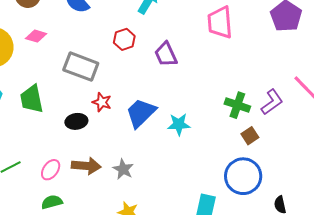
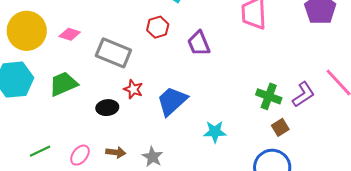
pink diamond: (36, 36) -> (70, 34), moved
green trapezoid: (32, 99) -> (63, 84), turned 76
cyan star: (179, 124) -> (215, 132), moved
brown arrow: (86, 166) -> (116, 152), size x0.7

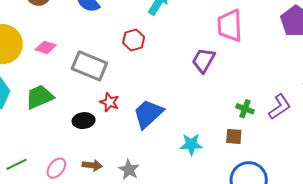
purple trapezoid: (199, 43) -> (203, 60), moved, turned 52
green cross: (269, 96) -> (245, 109), size x0.7
brown square: (280, 127) -> (234, 136), moved, turned 36

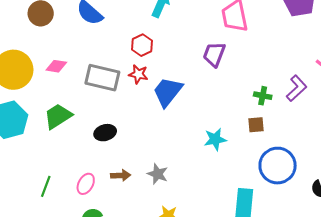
red star: (109, 102) -> (138, 74), moved
blue trapezoid: (148, 114) -> (168, 92), moved
green line: (17, 164) -> (46, 186), turned -35

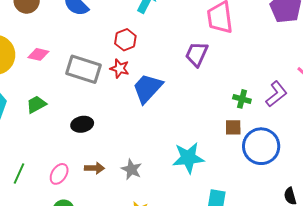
green trapezoid: (58, 116) -> (36, 104), size x0.7
cyan star: (215, 139) -> (188, 158), moved, size x1.4
blue circle: (278, 166) -> (261, 146), moved

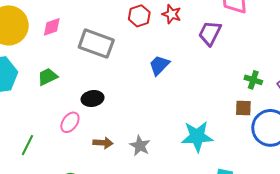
pink diamond: (38, 54) -> (52, 27), turned -35
red star: (120, 68) -> (172, 14), moved
blue trapezoid: (147, 88) -> (159, 65), size x0.7
pink ellipse: (59, 174) -> (70, 122), moved

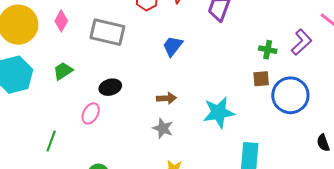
pink diamond: (52, 27) -> (61, 21), turned -35
brown arrow: (103, 143) -> (166, 98), moved

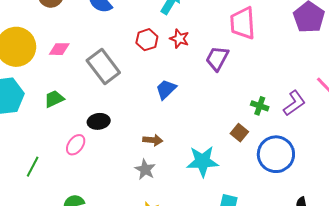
pink diamond: (61, 21) -> (59, 49), turned 55
gray rectangle: (107, 32) -> (103, 67), turned 32
brown square: (261, 79) -> (239, 133), moved, turned 36

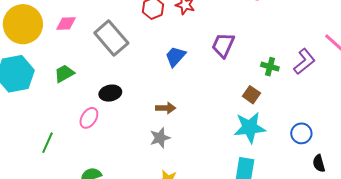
purple trapezoid: (217, 58) -> (223, 45), moved
blue circle: (276, 154) -> (301, 133), moved, size x0.6
cyan star: (203, 161) -> (250, 128), moved
gray star: (145, 169) -> (160, 138), turned 30

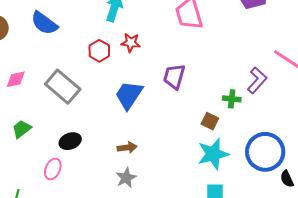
blue trapezoid: (175, 56) -> (129, 95), size x1.4
green cross: (270, 67) -> (232, 99), moved
blue circle: (301, 133) -> (265, 152), size x1.8

